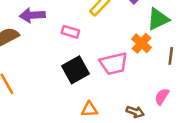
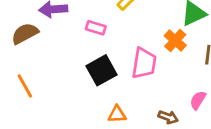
pink trapezoid: (114, 64) -> (144, 63), turned -68

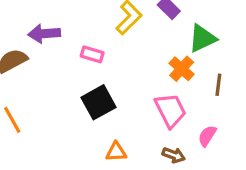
pink trapezoid: (144, 63) -> (170, 110), moved, turned -36

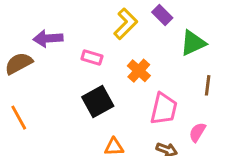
orange cross: (182, 69) -> (139, 71), moved
pink trapezoid: (170, 110) -> (164, 109), turned 40

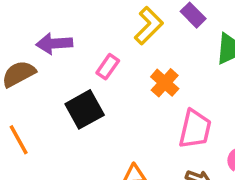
pink rectangle: (92, 58) -> (108, 67), turned -72
black square: (98, 101) -> (85, 109), moved

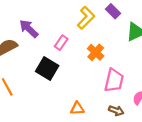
purple arrow: (54, 44) -> (29, 29), turned 48
black square: (85, 109) -> (47, 68), turned -30

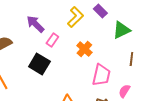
purple arrow: (29, 29) -> (35, 24), moved

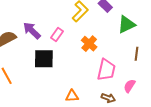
purple arrow: (35, 24) -> (32, 30), moved
black square: (39, 64) -> (44, 59), turned -30

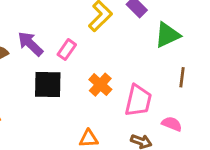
orange cross: (89, 44) -> (100, 85), moved
pink semicircle: (129, 86) -> (172, 124), turned 80

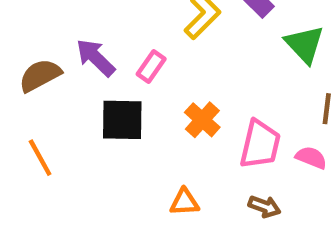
green triangle: (167, 35) -> (305, 44), turned -48
pink semicircle: (172, 124) -> (311, 158), moved

